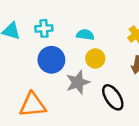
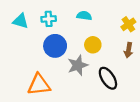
cyan semicircle: (85, 35) -> (84, 16), moved

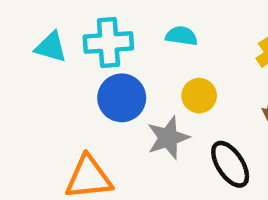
cyan cross: (49, 19) -> (108, 43), size x1.5

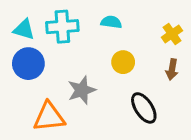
blue circle: (122, 98) -> (28, 64), moved
gray star: (168, 138) -> (82, 90), moved

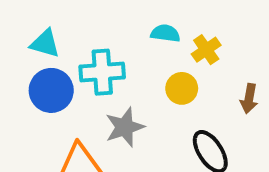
cyan cross: (62, 27) -> (102, 72), moved
yellow cross: (172, 34) -> (206, 50), moved

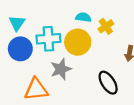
cyan triangle: (45, 44) -> (17, 23), turned 48
yellow circle: (182, 88) -> (78, 42), moved, size x1.5

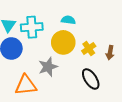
yellow cross: (106, 26) -> (89, 48), moved
cyan cross: (48, 39) -> (32, 27), moved

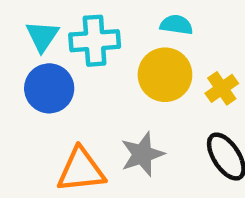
gray star: (48, 67) -> (142, 154), moved

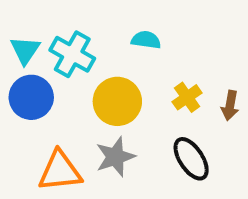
cyan cross: (95, 41) -> (72, 54), turned 33
yellow circle: (165, 75) -> (117, 101), moved

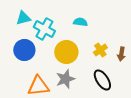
cyan triangle: (25, 50) -> (23, 18), moved, turned 42

